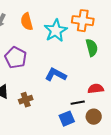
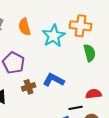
brown cross: (26, 100) -> (29, 87), moved

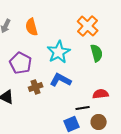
orange cross: (81, 26) -> (88, 26), turned 35
cyan star: (54, 36) -> (59, 52), moved

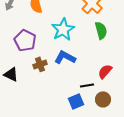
red semicircle: (101, 94) -> (105, 71), turned -42

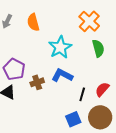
purple pentagon: (25, 40) -> (14, 69), moved
black line: (87, 85) -> (82, 94), moved, turned -64
brown circle: (103, 99) -> (100, 117), size x1.5

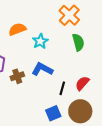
orange semicircle: (33, 22) -> (17, 29), moved, turned 84
cyan star: (60, 47) -> (40, 41), size x0.7

